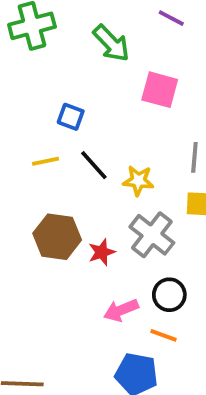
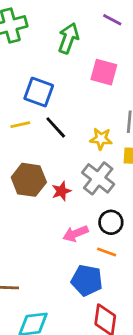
green arrow: (111, 43) -> (68, 38), turned -116
blue square: (71, 117) -> (39, 92), size x1.5
yellow star: (138, 181) -> (101, 139), moved

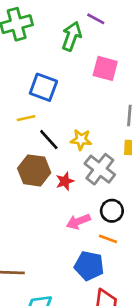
purple line: (112, 20) -> (96, 19), moved
black line: (56, 127) -> (49, 140), moved
yellow star: (101, 139) -> (81, 140), moved

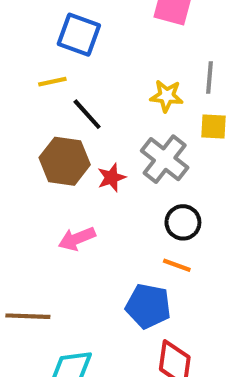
yellow star: (81, 140) -> (167, 96), moved
pink arrow: (78, 221) -> (77, 239), moved

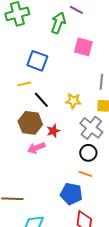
yellow star: (167, 96) -> (73, 101), moved
gray cross: (165, 159) -> (91, 128), moved
pink arrow: (77, 239) -> (36, 148), moved

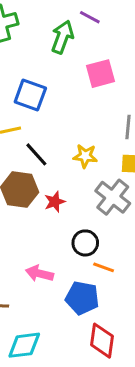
pink square: (83, 47) -> (101, 74), turned -30
pink arrow: (36, 148) -> (39, 273), moved, turned 36
black circle: (88, 153) -> (85, 243), moved

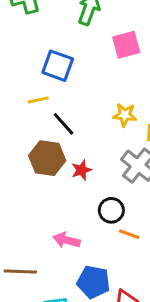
yellow star: (85, 156) -> (125, 115), moved
blue pentagon: (82, 298) -> (93, 282), moved

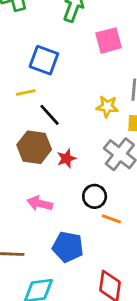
pink arrow: (67, 240) -> (40, 203), moved
blue pentagon: (93, 282) -> (68, 247), moved

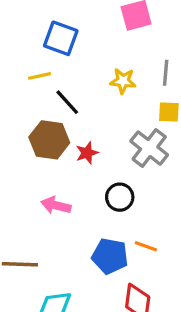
yellow star: (107, 106) -> (123, 81), moved
orange line: (111, 219) -> (146, 246), moved
blue pentagon: (68, 247) -> (110, 256), moved

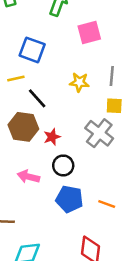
black circle: (120, 197) -> (63, 165), moved
orange line: (146, 246) -> (107, 204), moved
blue pentagon: (110, 256) -> (69, 199), moved

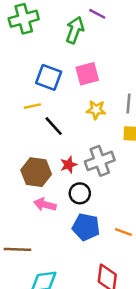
pink square: (89, 32) -> (87, 74), moved
brown hexagon: (23, 127) -> (36, 172), moved
gray cross: (99, 133) -> (100, 161), moved, turned 32

